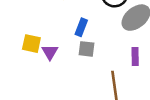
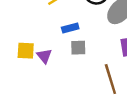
blue rectangle: (81, 27) -> (70, 28), turned 63

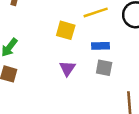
yellow square: (26, 51) -> (66, 30), moved

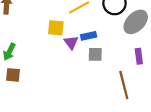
purple triangle: (67, 68) -> (71, 42), moved

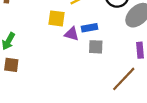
purple triangle: (71, 42) -> (72, 34), turned -40
brown line: (124, 85) -> (124, 79), turned 56

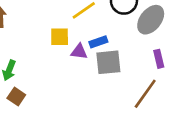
gray square: (96, 47) -> (108, 62), size x1.5
brown square: (11, 65) -> (16, 96), turned 35

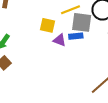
gray square: (108, 62) -> (82, 22), moved

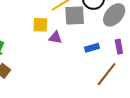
blue rectangle: (76, 36) -> (92, 48), moved

